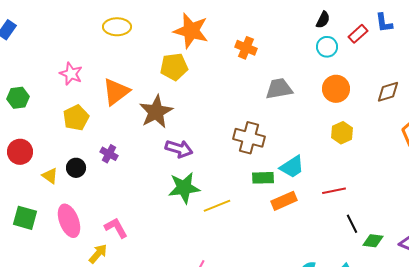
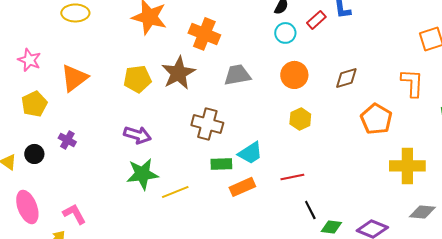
orange cross: (246, 48) -> (204, 34), size x1.4
yellow pentagon: (174, 67) -> (137, 79), moved
brown star: (156, 112) -> (178, 73), moved

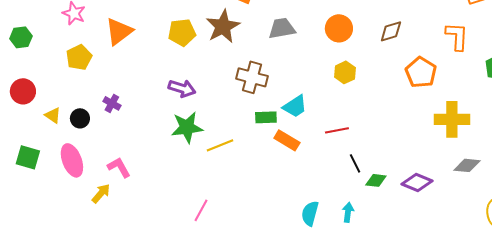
purple cross: (67, 140) -> (112, 103), moved
black circle: (34, 154) -> (80, 118), moved
orange rectangle: (242, 187) -> (287, 140), turned 55

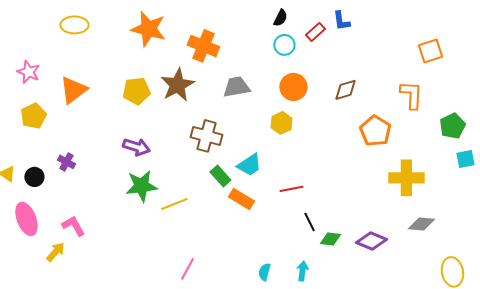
yellow hexagon: (345, 72) -> (281, 123), moved
green rectangle: (266, 117) -> (220, 176), turned 50
pink line: (201, 210) -> (187, 269), moved
cyan semicircle: (310, 213) -> (264, 272), size x0.7

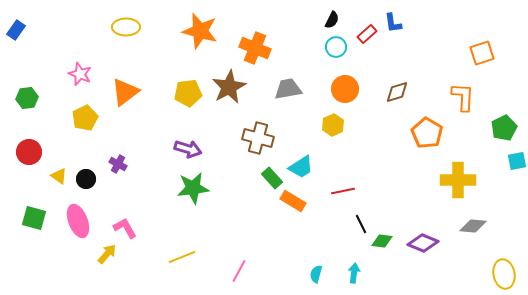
yellow line: (174, 204) -> (182, 257), moved

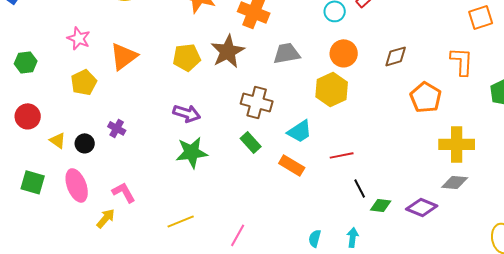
yellow hexagon: (333, 125) -> (332, 89), size x1.5
green rectangle: (272, 178) -> (251, 142), moved
gray diamond: (473, 226) -> (455, 182), moved

